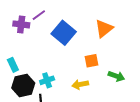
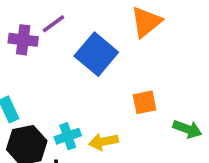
orange triangle: (104, 29) -> (146, 22), moved
yellow arrow: (80, 84) -> (103, 142), moved

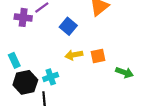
blue square: (96, 54) -> (68, 26), size x0.7
yellow arrow: (103, 142) -> (74, 55), moved

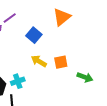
yellow arrow: (74, 55) -> (39, 61), turned 42

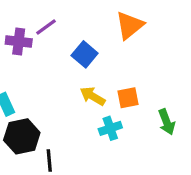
green arrow: (85, 77) -> (167, 122), turned 49
cyan cross: (18, 81) -> (110, 128), moved

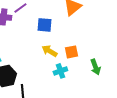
blue square: (85, 54) -> (44, 25), turned -35

